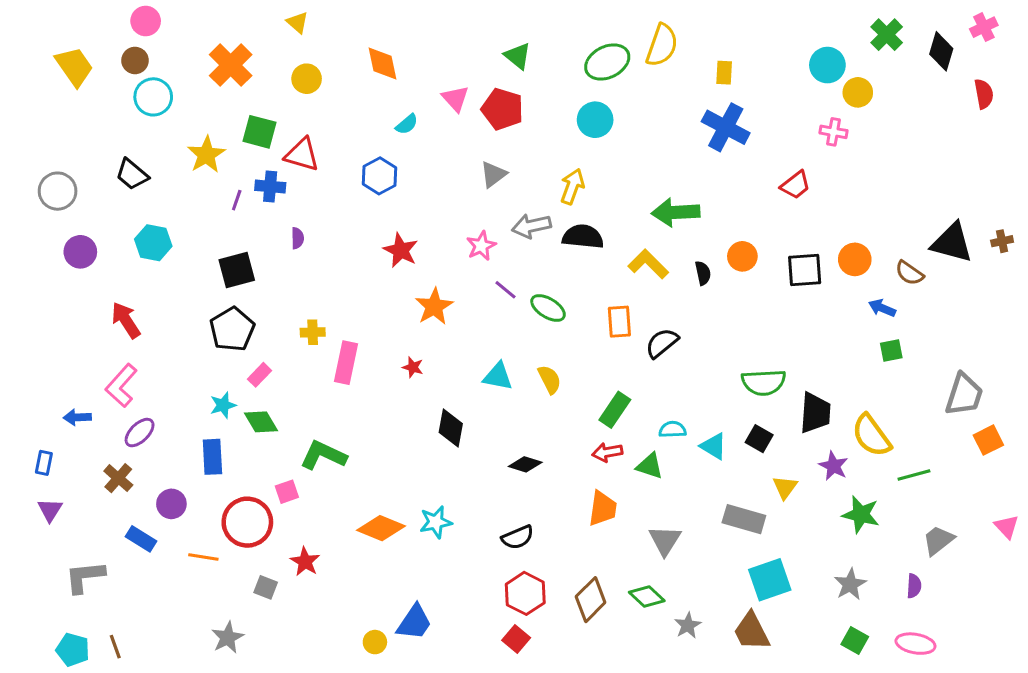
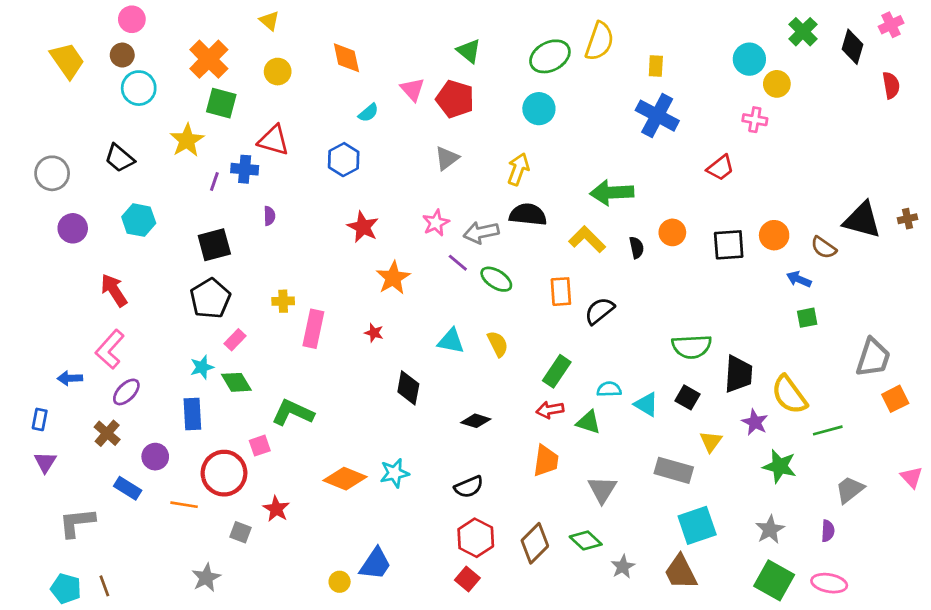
green square: (259, 132) -> (221, 103), moved
gray arrow: (531, 226) -> (481, 232), moved
green square: (855, 641) -> (774, 580), size x1.6

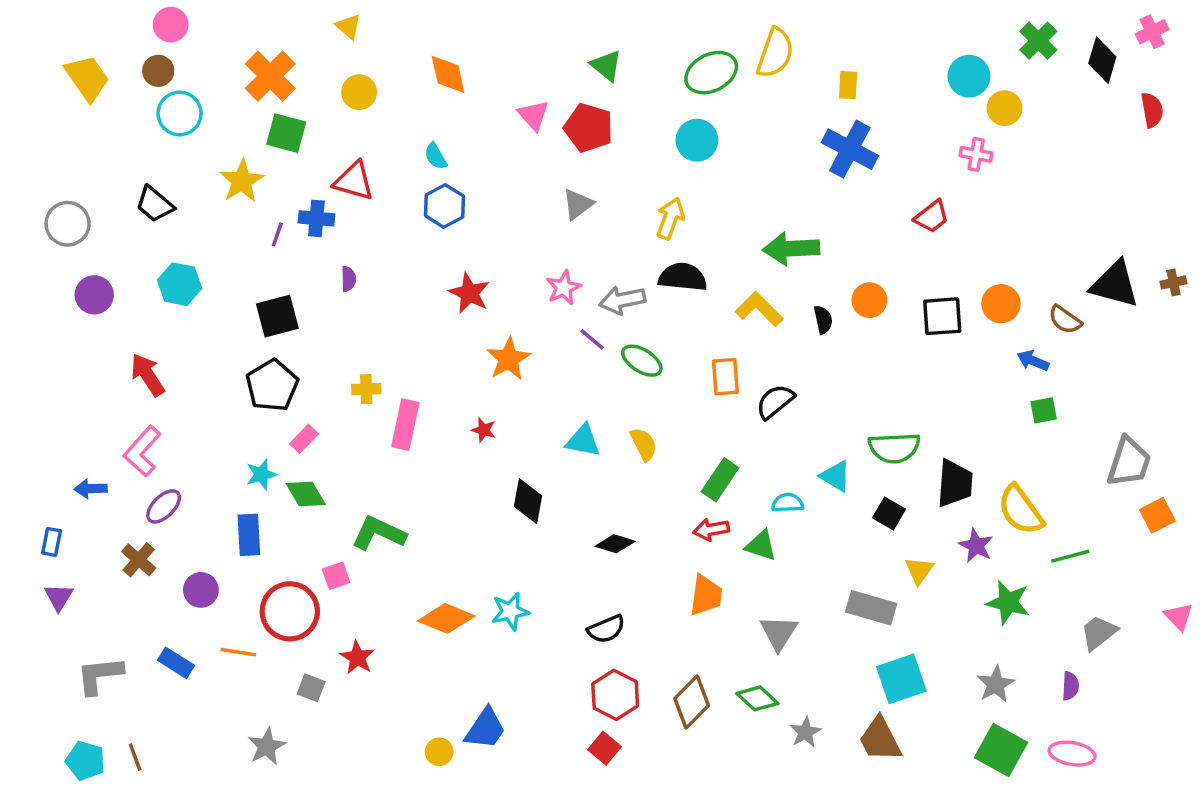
cyan semicircle: (368, 113) -> (436, 156), moved, turned 100
cyan triangle: (646, 404) -> (836, 476), moved
blue rectangle: (128, 488) -> (176, 663), moved

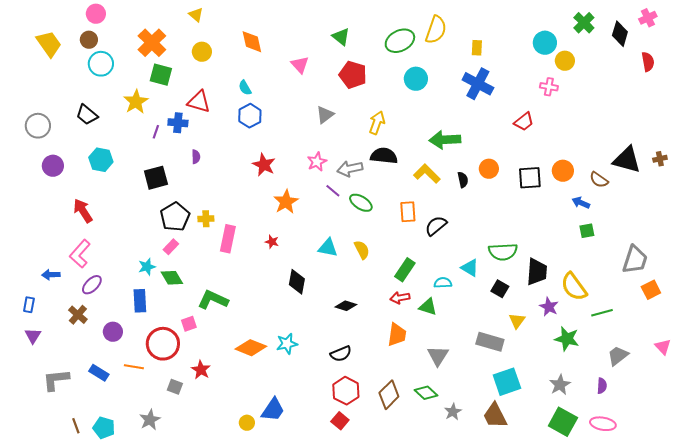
red pentagon: (588, 128) -> (353, 75), moved
cyan circle: (697, 140) -> (416, 79), moved
black pentagon: (272, 386) -> (175, 217), moved
cyan pentagon: (85, 761) -> (104, 428), moved

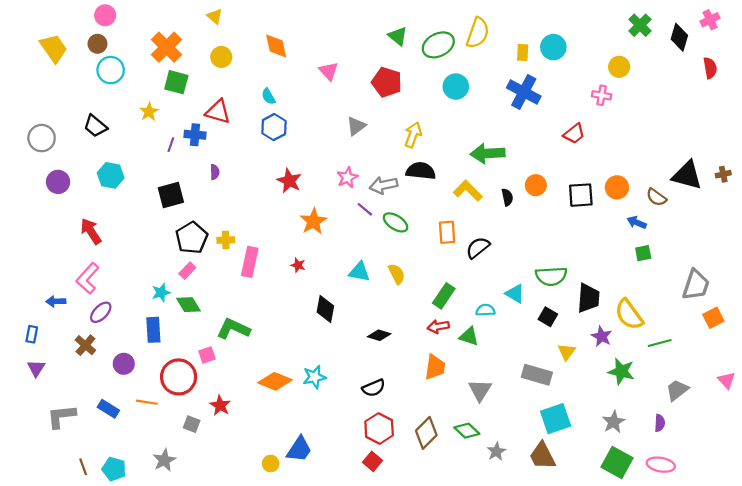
green triangle: (341, 37) -> (398, 36), moved
cyan circle: (545, 43) -> (553, 47), moved
yellow star: (136, 102) -> (149, 112), size x0.7

